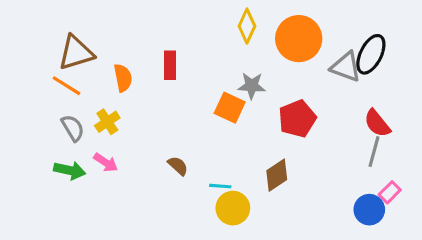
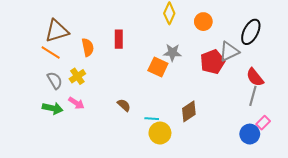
orange circle: (299, 39) -> (203, 22), size x0.6
gray triangle: (346, 67) -> (229, 51), moved, turned -45
red pentagon: (297, 119) -> (213, 62), moved

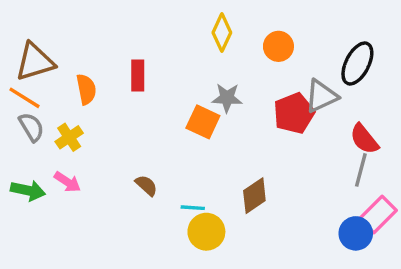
gray semicircle: (55, 80) -> (31, 127), moved
pink rectangle: (263, 123) -> (378, 215), size x1.5

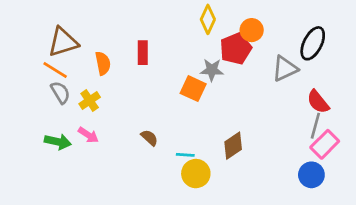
red pentagon: (294, 113) -> (236, 49), moved
pink rectangle: (378, 215) -> (325, 144), moved

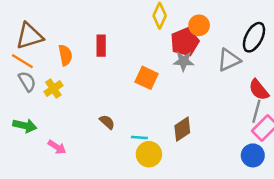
gray star: (212, 70) -> (184, 61), moved
pink arrow: (88, 135) -> (57, 147), moved

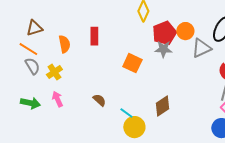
orange circle: (199, 25) -> (185, 31), moved
brown triangle: (30, 36) -> (34, 28), size x0.7
cyan line: (139, 138) -> (126, 113), turned 32
pink arrow: (57, 147) -> (57, 99), moved, turned -147

